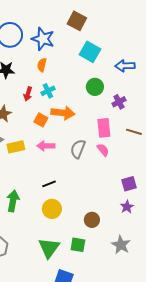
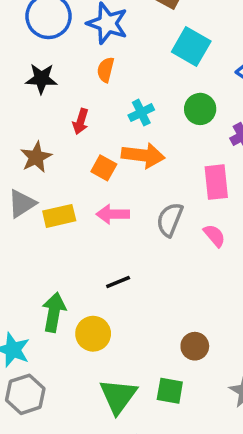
cyan cross: (48, 91) -> (141, 113), moved
pink semicircle: (103, 150) -> (214, 236), moved
yellow circle: (52, 209) -> (93, 334), moved

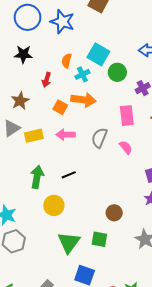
cyan square: (191, 47) -> (98, 54), moved
orange semicircle: (106, 70) -> (67, 61), moved
green arrow: (54, 312) -> (37, 177), moved

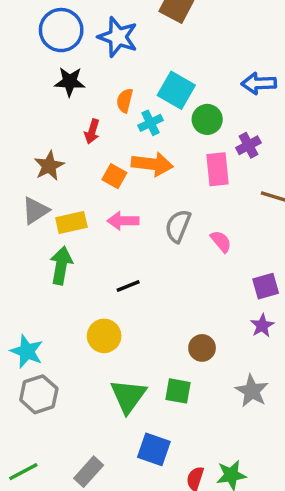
black star: (23, 54) -> (70, 82), moved
pink rectangle: (127, 116) -> (217, 169), moved
green arrow: (37, 177) -> (61, 265), moved

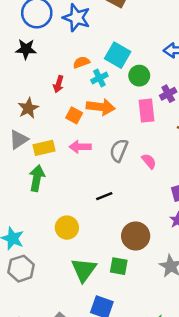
black star: (70, 82) -> (26, 49), moved
orange semicircle: (125, 101) -> (81, 62), turned 56
black line: (128, 286) -> (104, 196), moved
brown circle: (202, 348) -> (136, 236), size x1.5

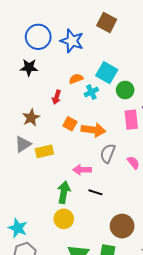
orange arrow: (101, 107) -> (93, 130), moved
pink arrow: (80, 147) -> (82, 170), moved
green arrow: (37, 178) -> (64, 192), moved
black line: (104, 196) -> (95, 192), turned 40

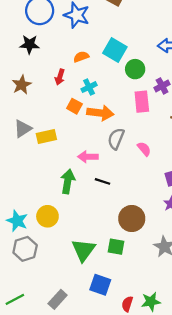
cyan cross: (91, 92) -> (89, 87), moved
brown star: (31, 118) -> (22, 85), moved
yellow circle: (64, 219) -> (47, 216), moved

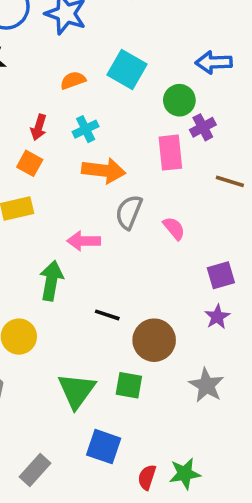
green circle: (135, 69) -> (179, 100), moved
red arrow: (60, 77) -> (39, 127), moved
orange square: (74, 106) -> (30, 163), moved
black line: (103, 181) -> (107, 315), moved

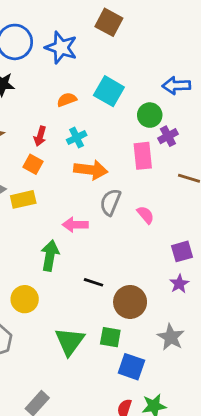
blue square: (104, 447) -> (131, 367), moved

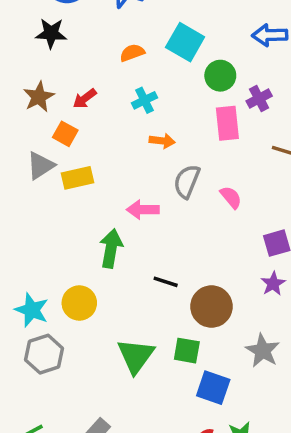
green circle: (150, 115) -> (220, 76), moved
red arrow: (40, 136) -> (85, 99), moved, turned 36
orange square: (33, 164) -> (65, 134), moved
orange arrow: (91, 170) -> (162, 141), size x0.6

